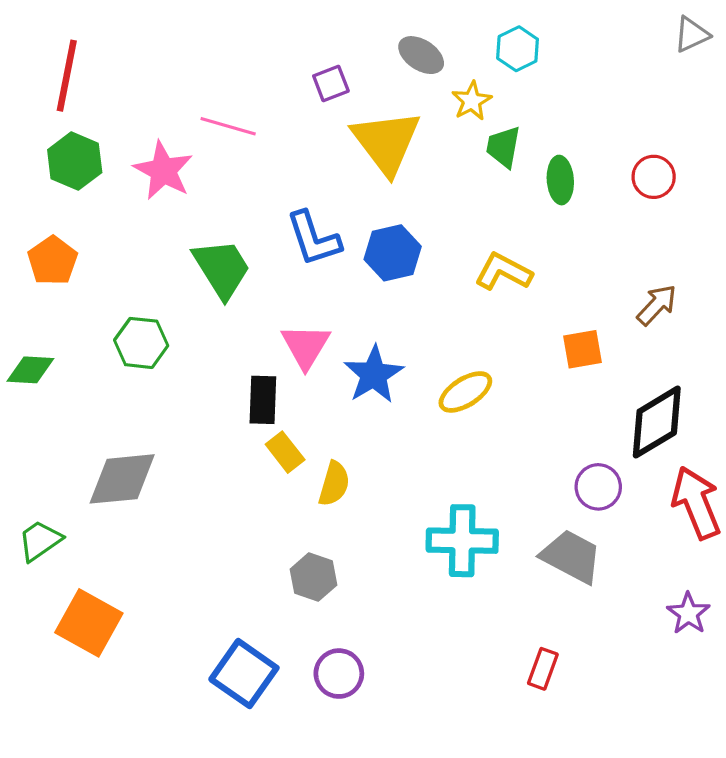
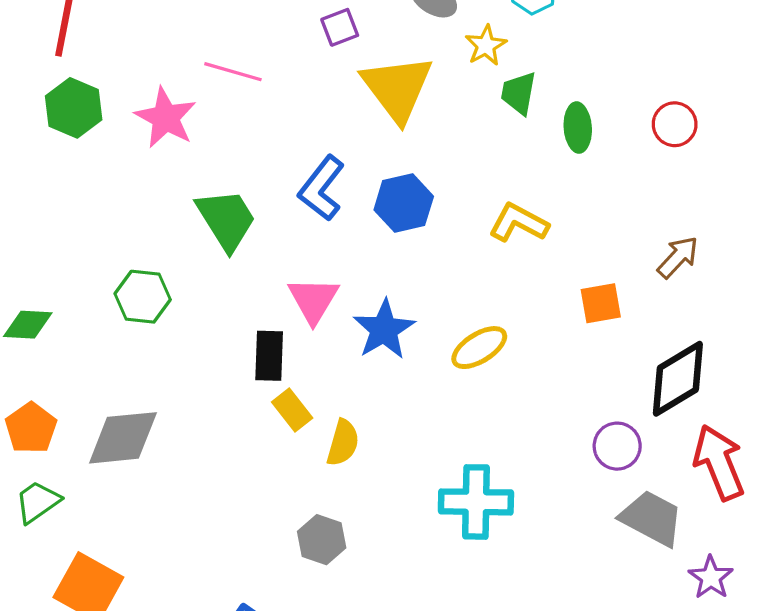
blue L-shape: (314, 239) -> (322, 188), turned 56
orange pentagon: (53, 261) -> (31, 428), moved
gray trapezoid: (571, 556) -> (652, 518), moved

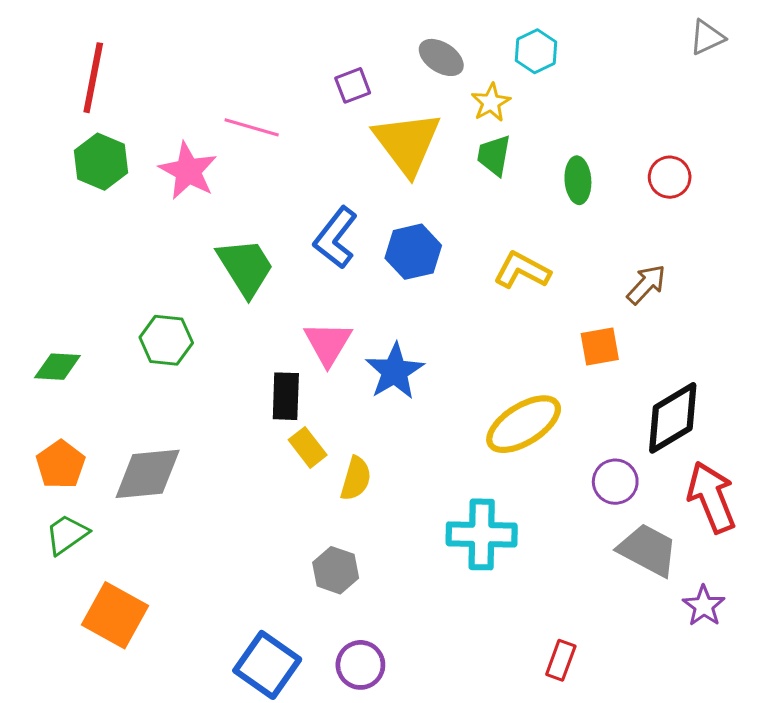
green trapezoid: (519, 93) -> (494, 155), moved
brown arrow: (678, 257) -> (646, 284), moved
yellow ellipse: (479, 348) -> (524, 424), moved, size x1.4

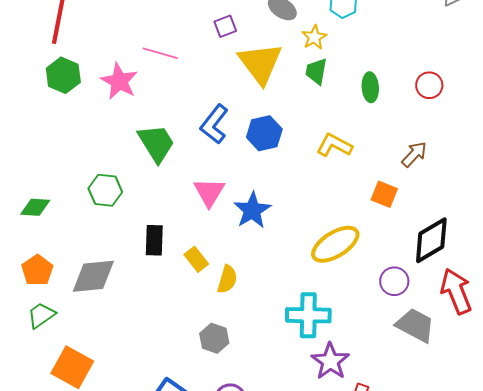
orange square: (600, 346) -> (384, 194), turned 32
black rectangle: (286, 396) -> (154, 240), moved
purple star: (704, 606) -> (330, 361), moved, size x1.4

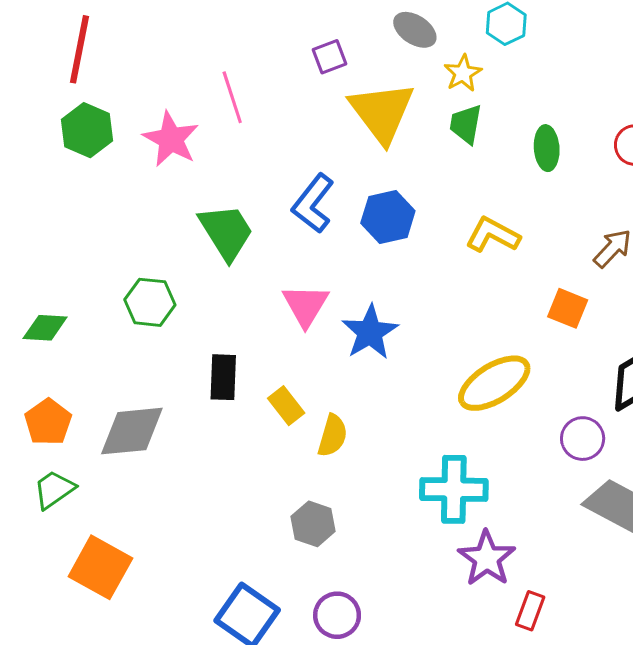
pink line: (160, 53) -> (232, 97), turned 56

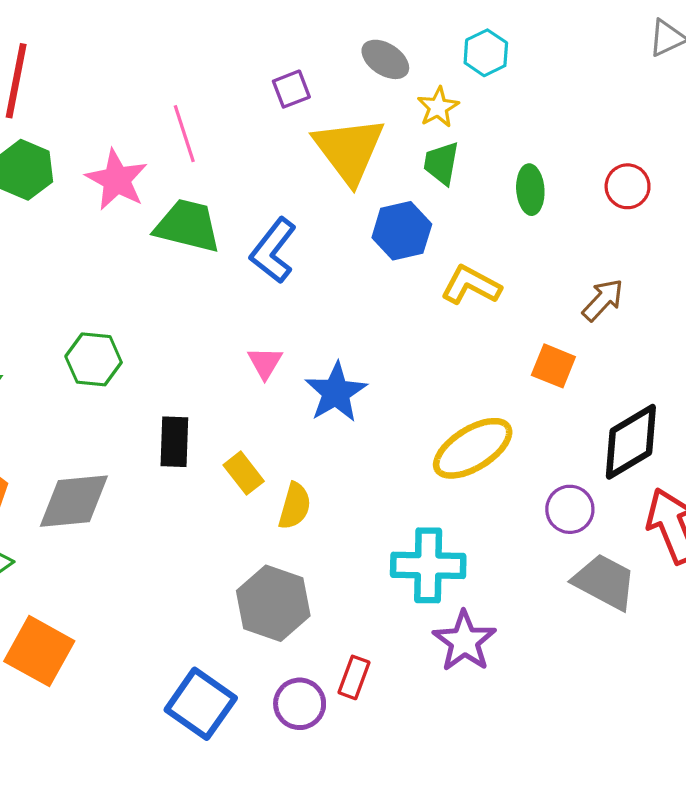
blue hexagon: (388, 217) -> (402, 231), moved
green trapezoid: (226, 232) -> (188, 226), moved, turned -44
pink triangle: (306, 305) -> (265, 363), size x0.7
gray hexagon: (313, 524) -> (273, 603), size x1.5
red rectangle: (530, 611) -> (354, 677), moved

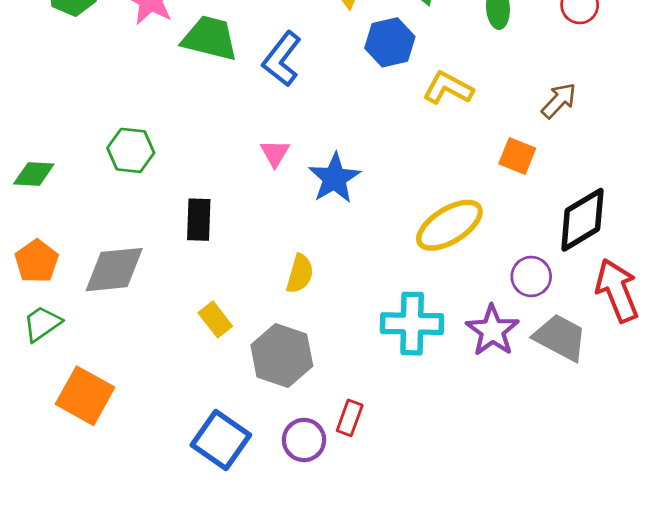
yellow rectangle: (244, 473) -> (215, 319), moved
purple star: (464, 641) -> (492, 331), moved

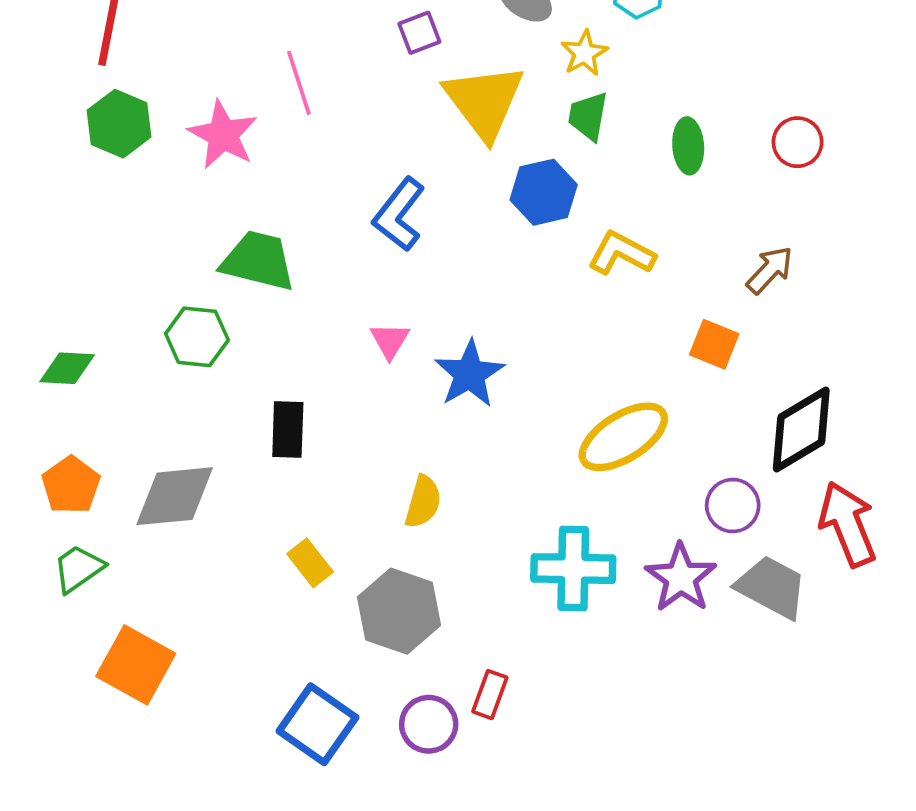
green trapezoid: (210, 38) -> (258, 261), moved

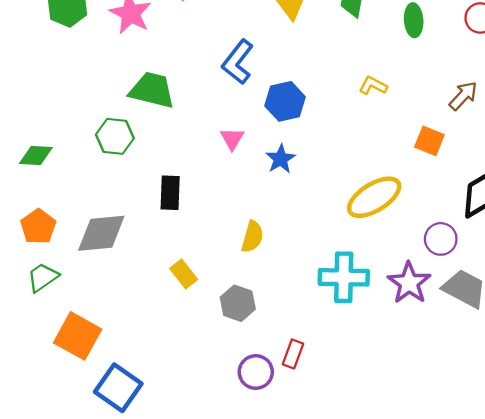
blue hexagon: (544, 192) -> (285, 101), moved
yellow L-shape: (621, 253) -> (373, 86), size x0.7
blue star: (469, 374) -> (281, 159), size x0.7
gray hexagon: (399, 611) -> (238, 303), size x0.7
blue square: (317, 724) -> (118, 388), moved

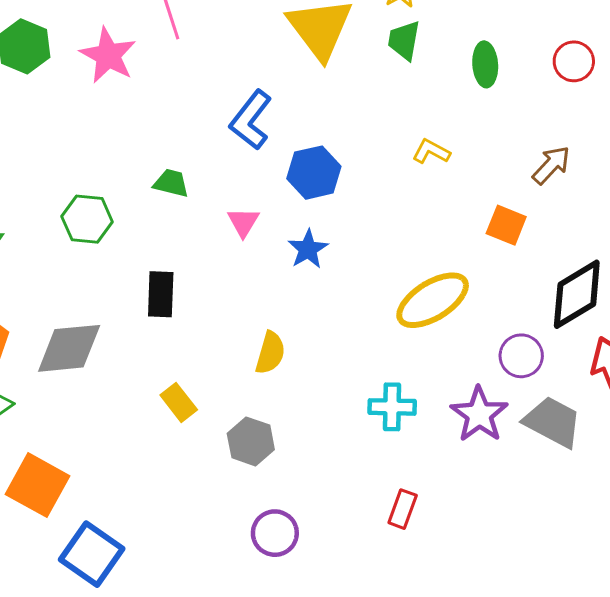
green trapezoid: (152, 90) -> (171, 183), moved, size x0.6
cyan cross: (344, 277) -> (392, 407), size x0.7
red rectangle: (293, 354) -> (403, 509), moved

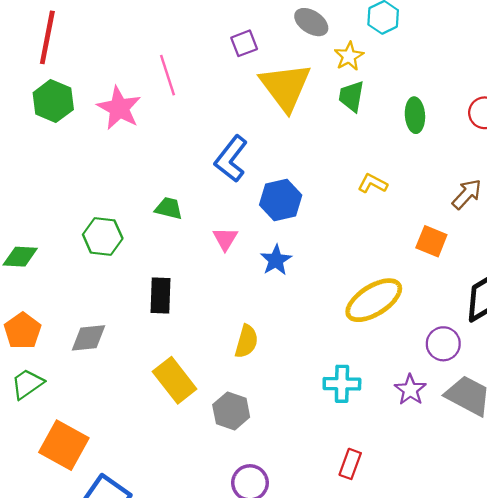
gray diamond: (69, 348) -> (89, 338), size x0.7
yellow rectangle: (179, 402) -> (175, 380), size x1.5
purple star: (479, 414) -> (410, 390), size x0.7

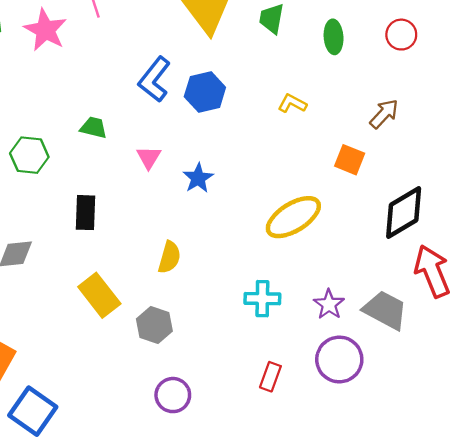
blue hexagon: (281, 200) -> (205, 92), moved
purple circle: (443, 344) -> (339, 359), moved, size x1.4

